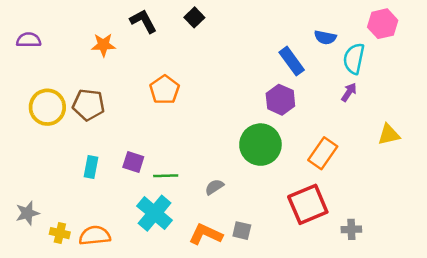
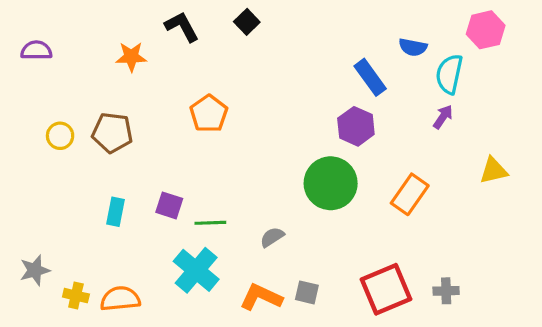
yellow circle: (47, 107) -> (60, 136), size x0.6
red square: (308, 204) -> (386, 289), moved

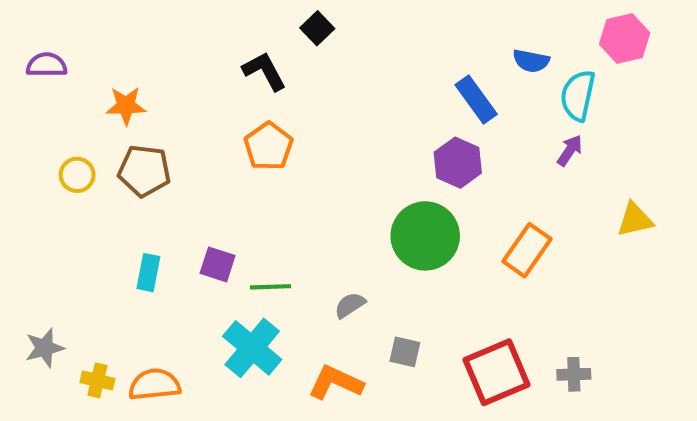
black L-shape: (182, 27) -> (264, 71), moved
orange star: (131, 57) -> (126, 106), moved
gray square: (307, 292) -> (405, 352), moved

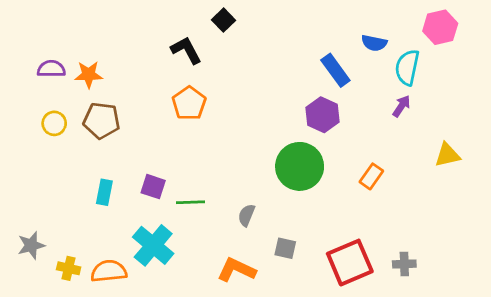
purple semicircle: (47, 65) -> (51, 69), moved
orange rectangle: (527, 250) -> (371, 176), size x0.7
gray semicircle: (350, 305) -> (246, 215), turned -35
cyan cross: (252, 348) -> (153, 245), moved

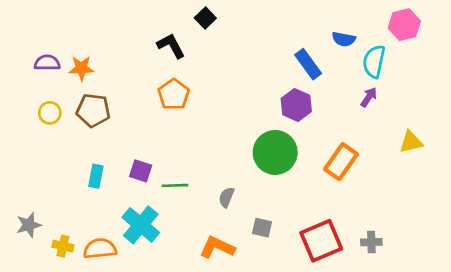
orange rectangle: (371, 176) -> (341, 162), size x1.5

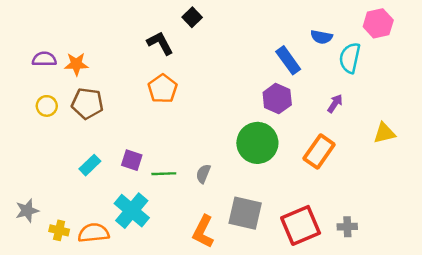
purple arrow: (369, 97) -> (335, 103), moved
cyan rectangle: (96, 176) -> (90, 165), turned 35
gray semicircle: (226, 197) -> (203, 174), moved
gray square: (262, 228) -> (245, 213), size x1.8
orange L-shape: (217, 247) -> (203, 232), turned -88

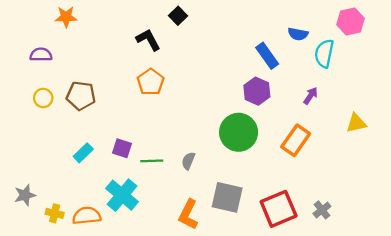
orange star: (76, 64) -> (66, 17), moved
gray cross: (347, 227) -> (322, 210), turned -36

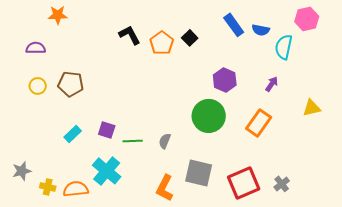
black square: (178, 16) -> (190, 38), moved
blue rectangle: (267, 56) -> (234, 25), moved
orange pentagon: (151, 82) -> (162, 43), moved

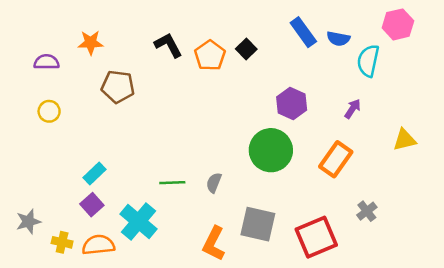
orange star: (58, 15) -> (91, 43), moved
brown pentagon: (71, 84) -> (118, 87), moved
purple square: (107, 130) -> (92, 205), moved, turned 30
gray cross: (282, 184) -> (367, 211), moved

